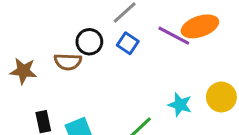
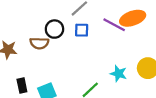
blue square: (128, 43) -> (82, 30), turned -32

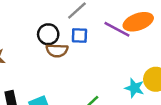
brown semicircle: (39, 43) -> (57, 50), moved
cyan star: (118, 74) -> (134, 88), moved

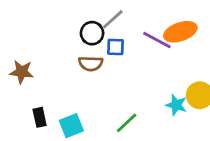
black circle: (48, 34) -> (92, 33), moved

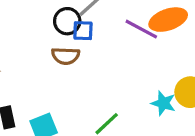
blue square: (115, 47) -> (83, 31), moved

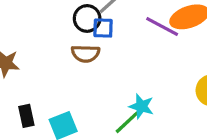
cyan star: (163, 103) -> (141, 106), moved

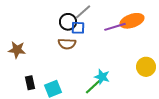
purple line: (162, 26) -> (115, 27), turned -45

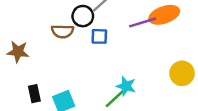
blue square: (78, 28) -> (99, 36), moved
brown semicircle: (67, 44) -> (62, 31), moved

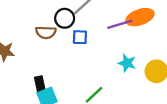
cyan star: (126, 86) -> (127, 63), moved
black rectangle: (34, 94) -> (40, 84), moved

